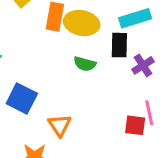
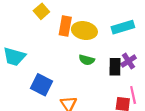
black rectangle: (119, 45) -> (115, 67), moved

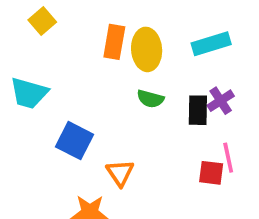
yellow square: (41, 11) -> (42, 21), moved
yellow ellipse: (84, 31) -> (147, 49), turned 75

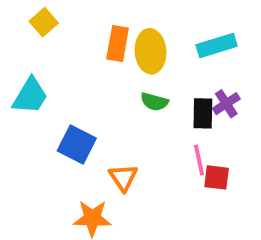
cyan trapezoid: (29, 93) -> (30, 96), turned -75
pink line: (228, 158) -> (199, 160), moved

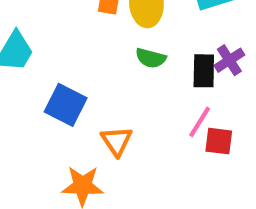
pink line: (199, 160) -> (200, 122), turned 44

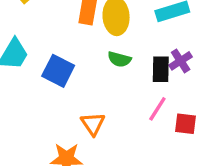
blue square: (66, 105) -> (58, 71), moved
red square: (219, 141) -> (186, 124), moved

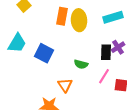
green semicircle: (119, 59) -> (81, 64), moved

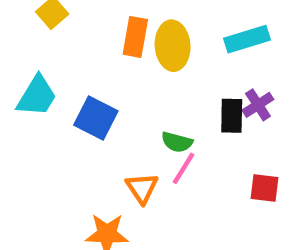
pink line: (104, 76) -> (183, 168), moved

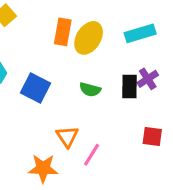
yellow ellipse: (173, 46) -> (89, 38), turned 36
green semicircle: (177, 142) -> (90, 89), moved
pink line: (183, 168) -> (92, 155), moved

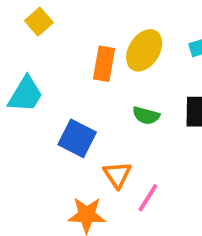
orange rectangle: (63, 32) -> (104, 64), moved
blue square: (35, 88) -> (77, 138), moved

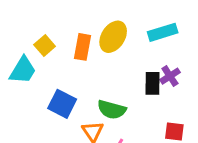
yellow square: (39, 22) -> (45, 45), moved
green semicircle: (146, 115) -> (112, 110), moved, size x1.4

